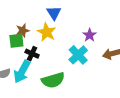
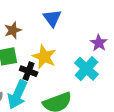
brown star: (23, 30) -> (13, 30), moved
yellow star: (47, 32) -> (44, 57), moved

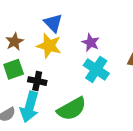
purple star: (99, 43) -> (91, 43), moved
yellow star: (44, 57) -> (49, 46), moved

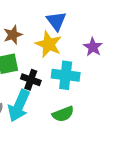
cyan cross: (96, 69) -> (66, 75), moved, turned -35
green semicircle: (72, 109) -> (63, 114), size x0.7

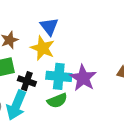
purple star: (93, 47) -> (83, 78), moved, size x1.5
green semicircle: (63, 114) -> (57, 101), moved

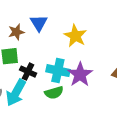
blue triangle: (49, 26) -> (39, 23), moved
yellow star: (43, 48) -> (75, 36), moved

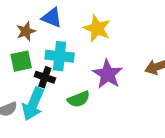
blue triangle: (39, 23) -> (52, 18), turned -30
cyan cross: (58, 71) -> (60, 56), moved

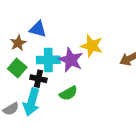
yellow star: (97, 28) -> (92, 46), moved
green square: (21, 61) -> (17, 68), turned -30
purple star: (108, 74) -> (71, 60), moved

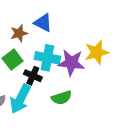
yellow star: (92, 46) -> (97, 52), turned 30
purple star: (71, 60) -> (71, 63), turned -30

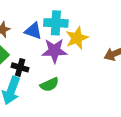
blue triangle: (43, 23) -> (33, 31), moved
cyan cross: (47, 58) -> (56, 23), moved

